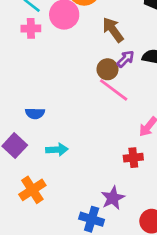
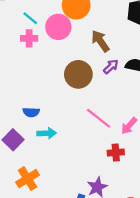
brown circle: (107, 69) -> (78, 74), moved, size x1.5
pink line: (114, 90) -> (99, 118), moved
cyan arrow: (57, 150) -> (47, 133), moved

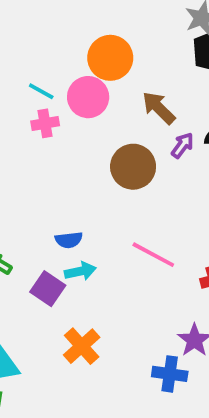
pink line: (99, 118) -> (153, 255), moved
cyan arrow: (47, 133) -> (80, 271), moved

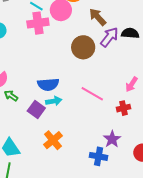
pink cross: (45, 123) -> (38, 23), size x1.5
purple arrow: (182, 145) -> (109, 37), size x1.5
blue semicircle: (69, 240) -> (48, 84), size x1.5

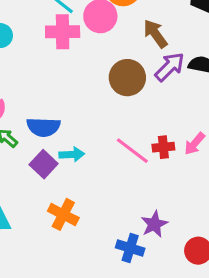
blue semicircle: (48, 84) -> (43, 127), moved
red cross: (123, 108) -> (163, 147), moved
orange cross: (53, 140) -> (63, 214), turned -30

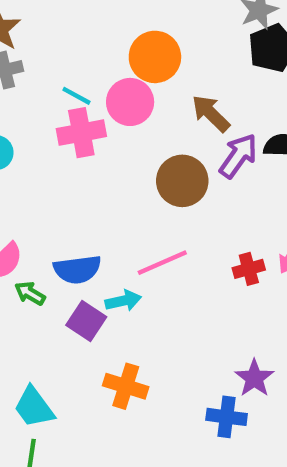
pink line: (132, 151) -> (162, 263), moved, turned -51

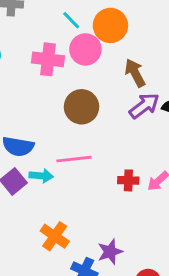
cyan line: (76, 96) -> (71, 20), moved
brown circle: (182, 181) -> (81, 107), moved
orange cross: (126, 386) -> (55, 236), moved

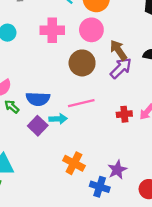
pink circle: (85, 49) -> (91, 30), moved
brown arrow: (135, 73) -> (118, 50), moved
purple arrow: (144, 106) -> (121, 68), moved

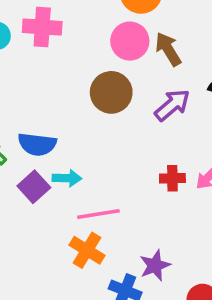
pink cross: (52, 30) -> (42, 27), moved
brown arrow: (118, 50) -> (168, 49), moved
pink line: (81, 103) -> (98, 214), moved

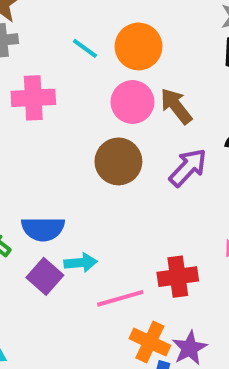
red cross: (172, 178) -> (178, 277), moved, size x1.4
orange cross: (87, 250) -> (150, 342), moved

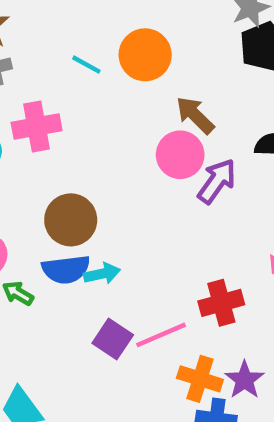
pink circle: (132, 102) -> (180, 155), moved
brown circle: (118, 161) -> (71, 220), moved
cyan arrow: (81, 263) -> (102, 274), moved
purple square: (45, 276) -> (113, 339), moved

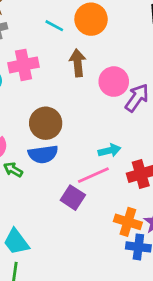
brown arrow: (195, 115) -> (78, 63), moved, turned 40
cyan arrow: (102, 274) -> (109, 151), moved
pink line: (161, 335) -> (93, 175), moved

